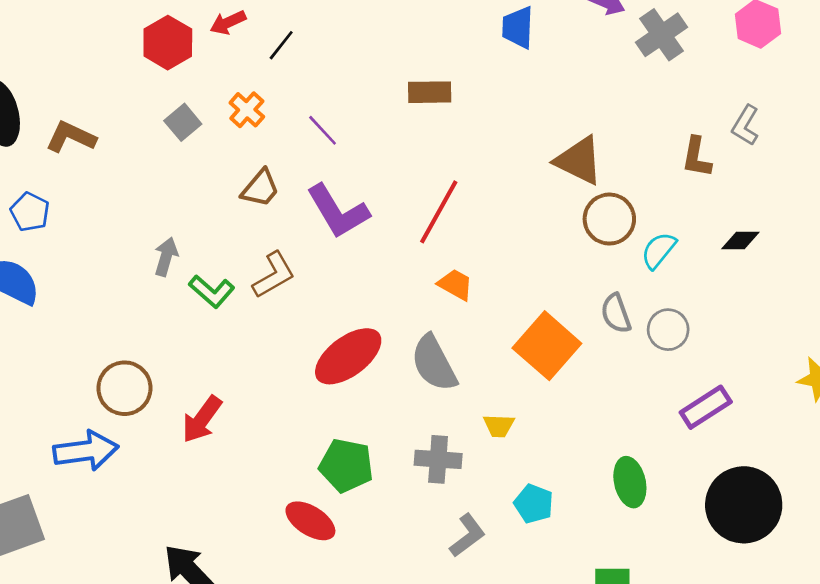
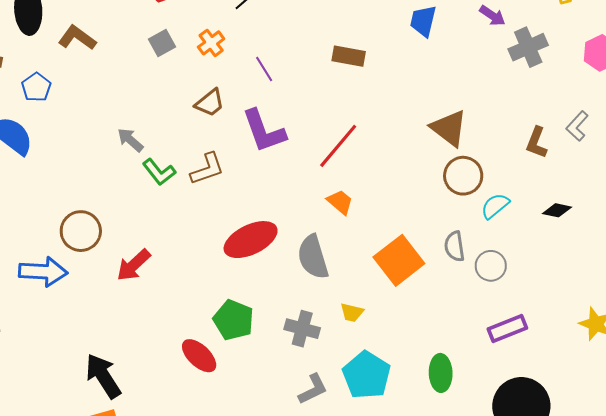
gray arrow: (166, 257) -> (130, 140), turned -76
cyan pentagon: (534, 504) -> (366, 375), size x1.6

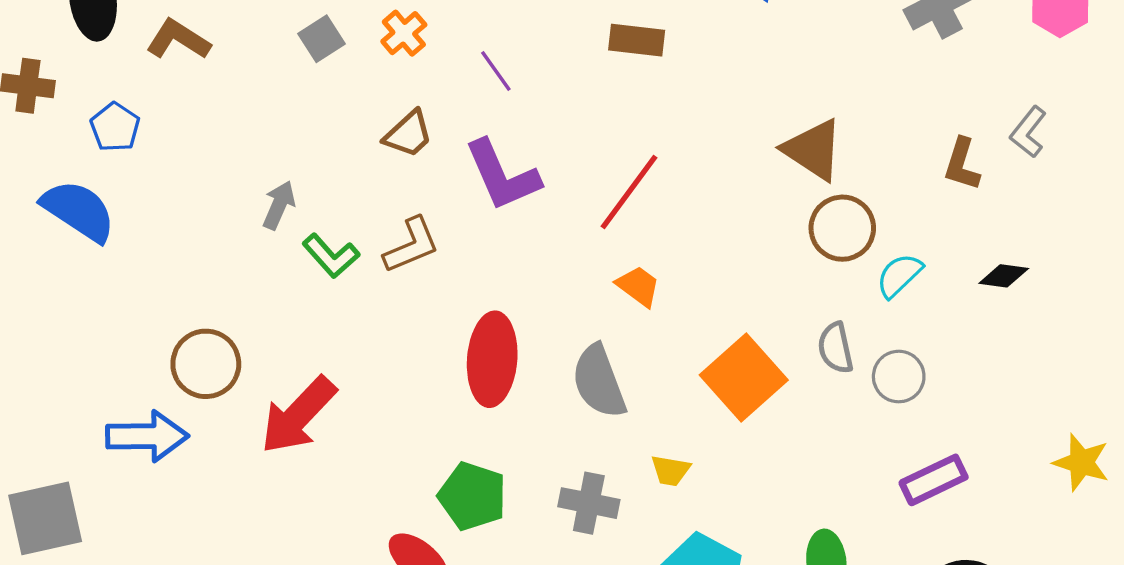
gray arrow: (130, 140) -> (279, 205), turned 76
red ellipse: (251, 240) -> (492, 359), turned -56
red arrow: (134, 265) -> (298, 415), size x1.4

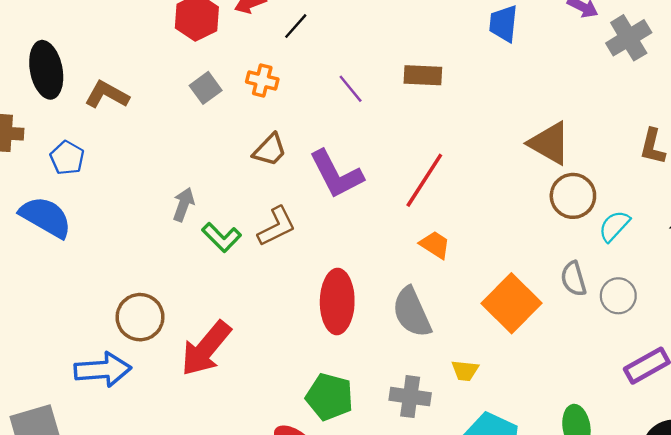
orange cross: (404, 33) -> (262, 81), turned -32
purple line: (496, 71) -> (351, 89), moved

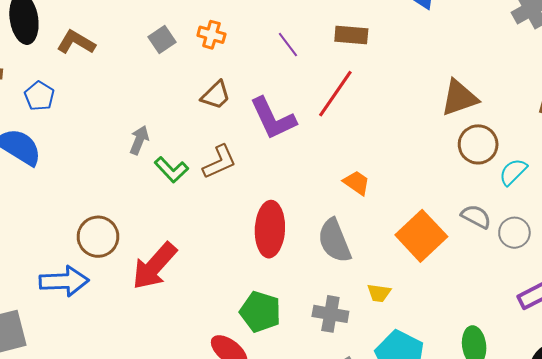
brown triangle: (549, 143) -> (459, 98), turned -51
red line: (424, 180) -> (335, 94), moved
gray semicircle: (574, 279) -> (476, 217), turned 132

